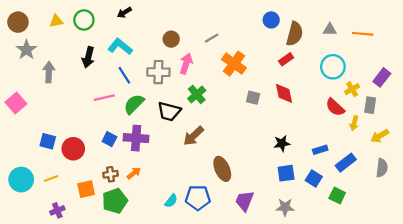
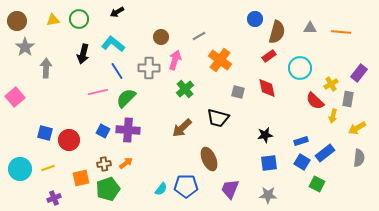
cyan circle: (333, 67) -> (300, 68), moved
black trapezoid: (169, 111) -> (218, 118), moved
blue square: (314, 178) -> (302, 162), moved

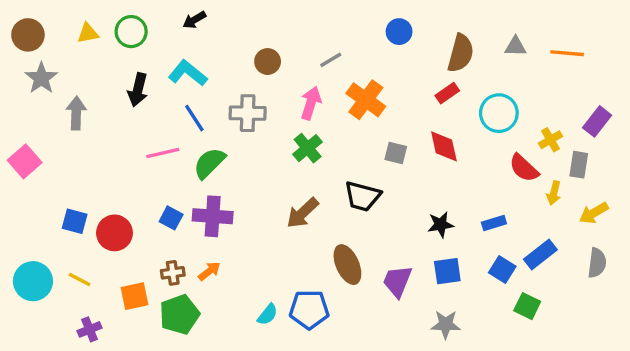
blue circle: (255, 19) -> (399, 32), moved
pink arrow: (175, 60) -> (311, 103), moved
blue rectangle: (301, 141) -> (494, 223), moved
yellow line: (48, 168) -> (80, 280), turned 48
purple trapezoid: (230, 189) -> (397, 281), moved

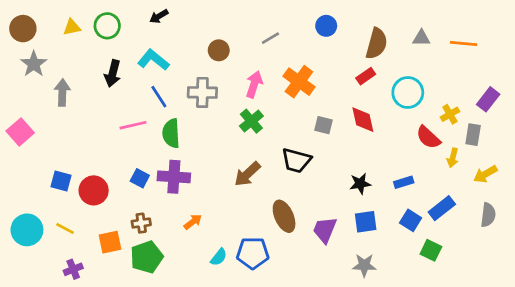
gray line: (331, 60) -> (270, 38), moved
green semicircle: (209, 163) -> (171, 133), turned -48
orange arrow: (209, 271) -> (193, 222), moved

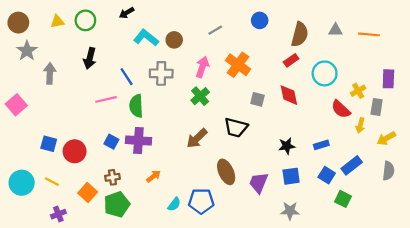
cyan L-shape: (153, 60) -> (146, 38), moved
purple rectangle: (488, 99) -> (388, 79), turned -36
orange square: (110, 242) -> (88, 192), turned -36

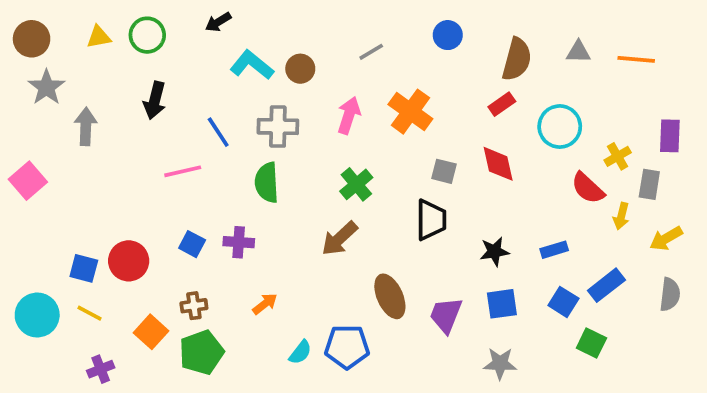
green cross: (200, 96) -> (356, 184), moved
green semicircle: (136, 106) -> (267, 183), moved
black trapezoid: (236, 128) -> (431, 220), moved, turned -105
purple cross: (138, 141) -> (239, 242), size x0.7
blue square: (49, 144) -> (84, 268), moved

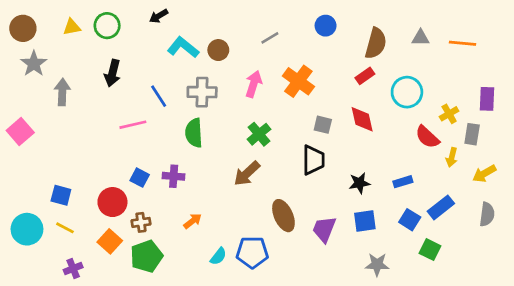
red circle: (129, 261) -> (112, 202), moved
gray star: (500, 364) -> (377, 264), moved

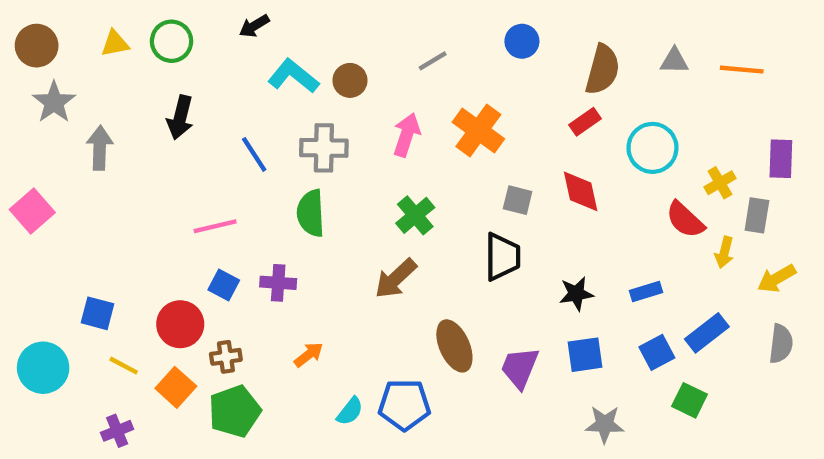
pink line: (133, 125) -> (215, 226), moved
blue square: (410, 220) -> (657, 352), turned 30
yellow line: (65, 228) -> (124, 366), moved

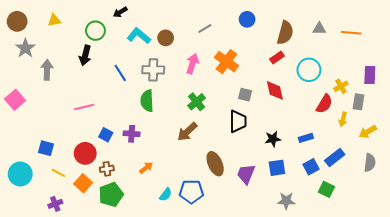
green circle: (172, 41) -> (95, 31), moved
red semicircle: (685, 220) -> (324, 104), turned -102
pink line: (215, 226) -> (84, 107), moved

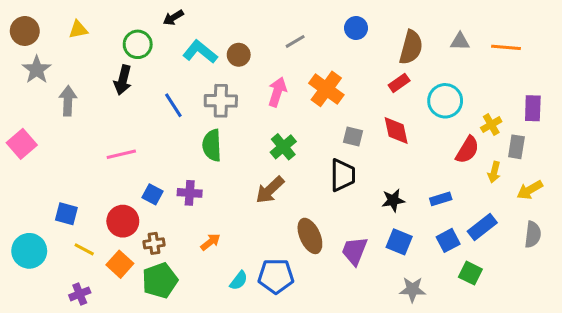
blue square: (277, 168) -> (399, 242), turned 30

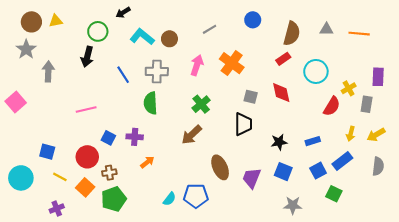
brown circle: (25, 31) -> (31, 22), moved
yellow arrow: (494, 172) -> (351, 134), moved
orange arrow: (210, 242) -> (147, 162), moved

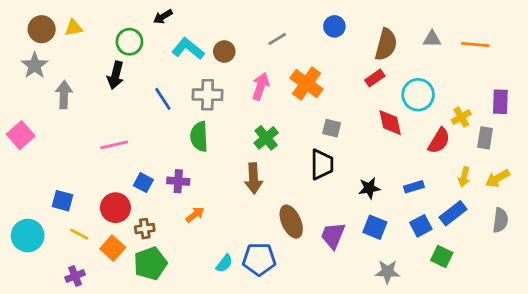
red diamond: (281, 93) -> (390, 123), moved
brown arrow: (192, 135) -> (254, 178), turned -50

